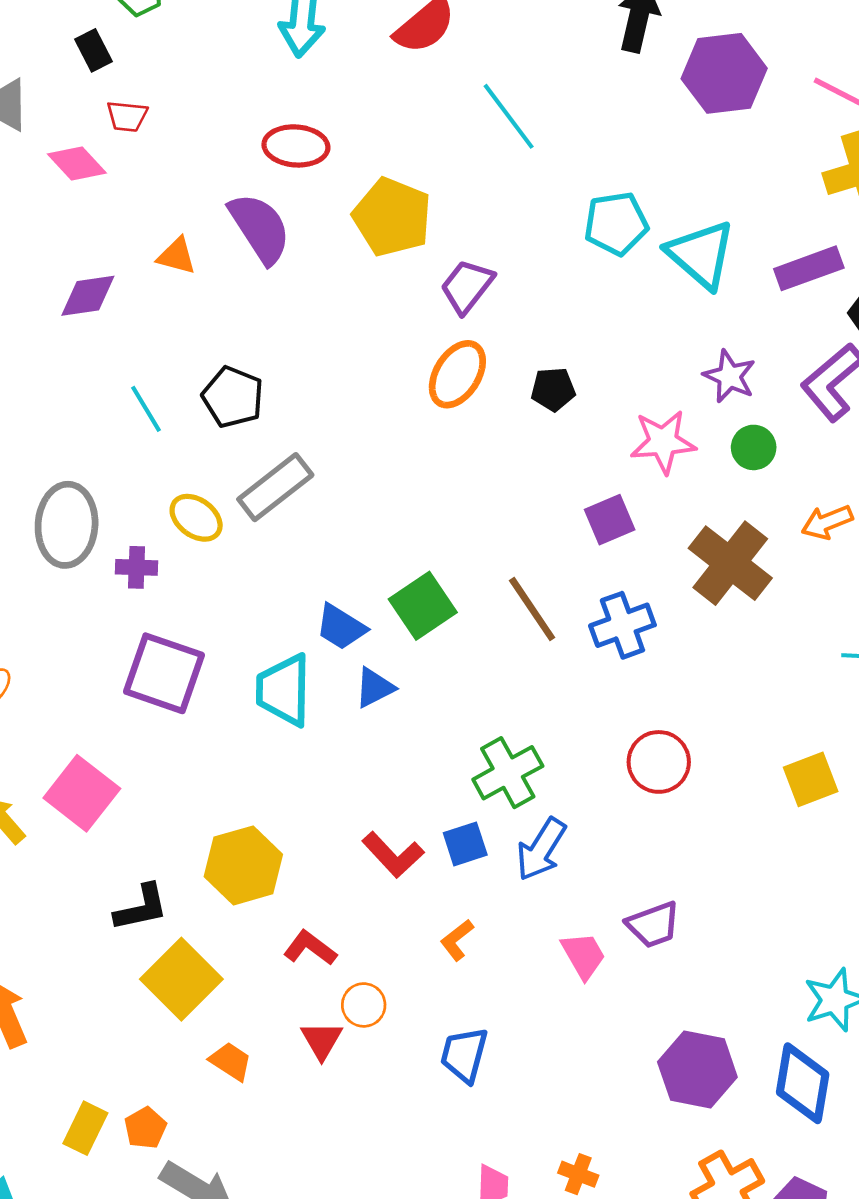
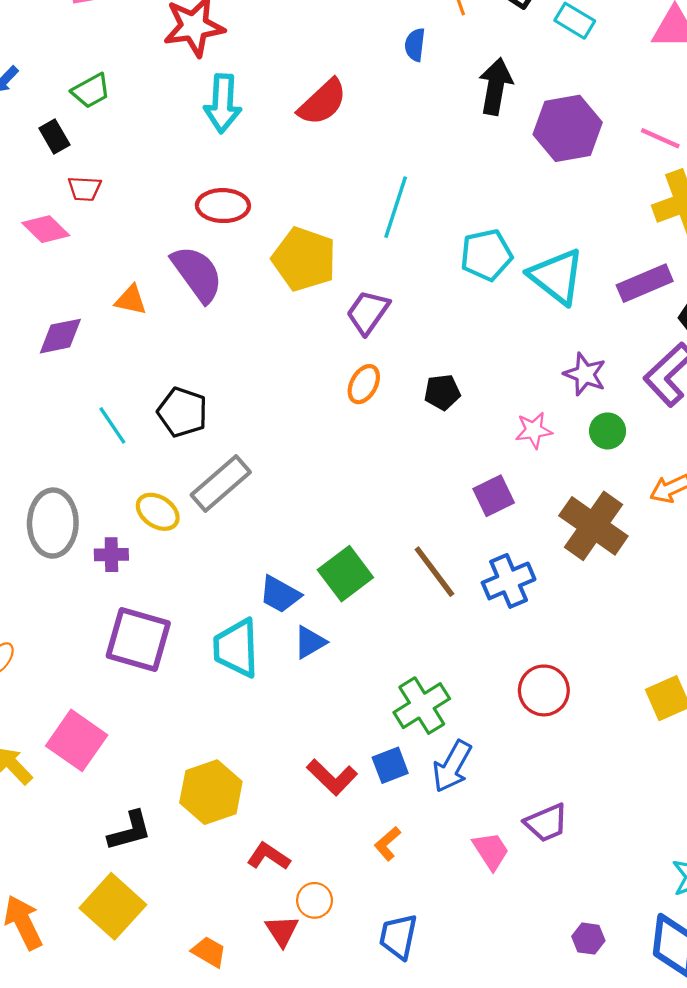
cyan line: (509, 116) -> (396, 207), moved, turned 58
orange ellipse: (457, 374) -> (364, 384), size x0.7
pink star: (663, 442) -> (534, 430), size x0.7
yellow square: (181, 979) -> (113, 906), moved
purple hexagon: (697, 1069) -> (588, 939), size x0.5

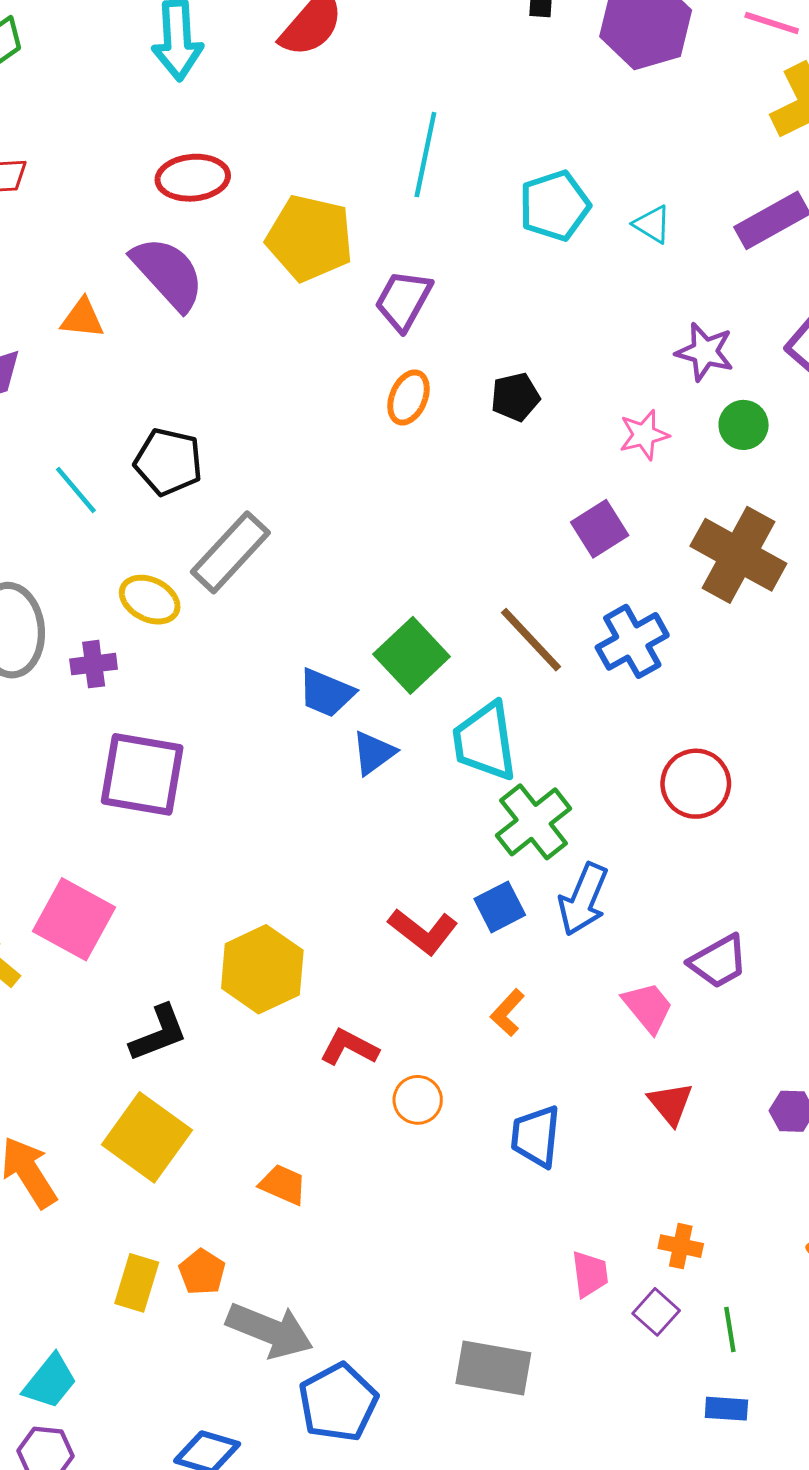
cyan triangle: (557, 276) -> (652, 224), size x0.5
cyan trapezoid: (236, 648) -> (485, 741), moved
red triangle: (282, 931) -> (671, 1104), moved

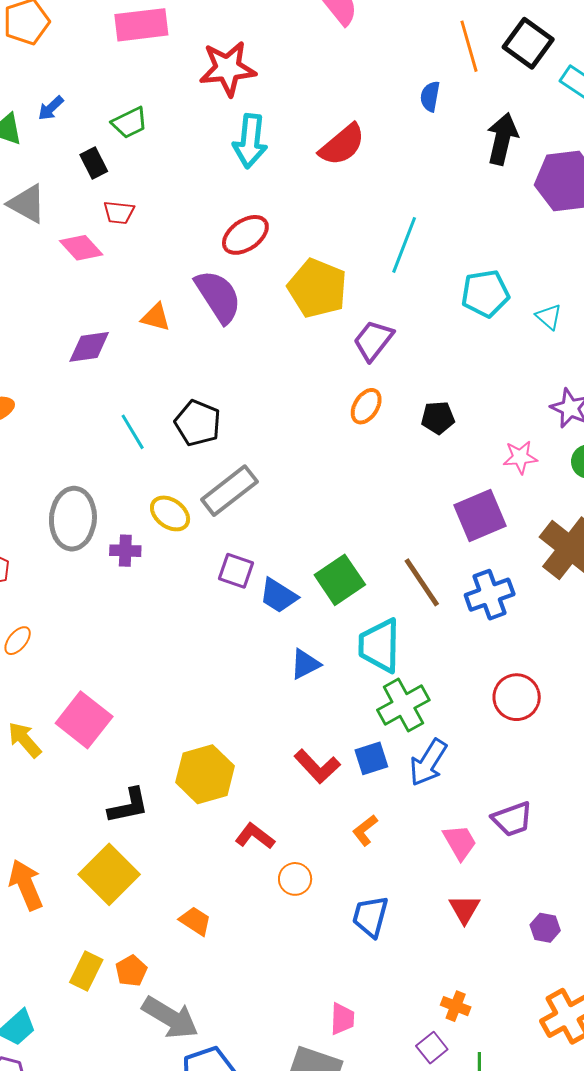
red ellipse: (193, 178) -> (245, 235), turned -39
purple square: (600, 529) -> (480, 515), size x1.4
blue triangle: (374, 753) -> (305, 664), moved
purple square: (142, 774) -> (236, 571), moved, size x0.6
pink trapezoid: (590, 1274) -> (342, 1019), moved

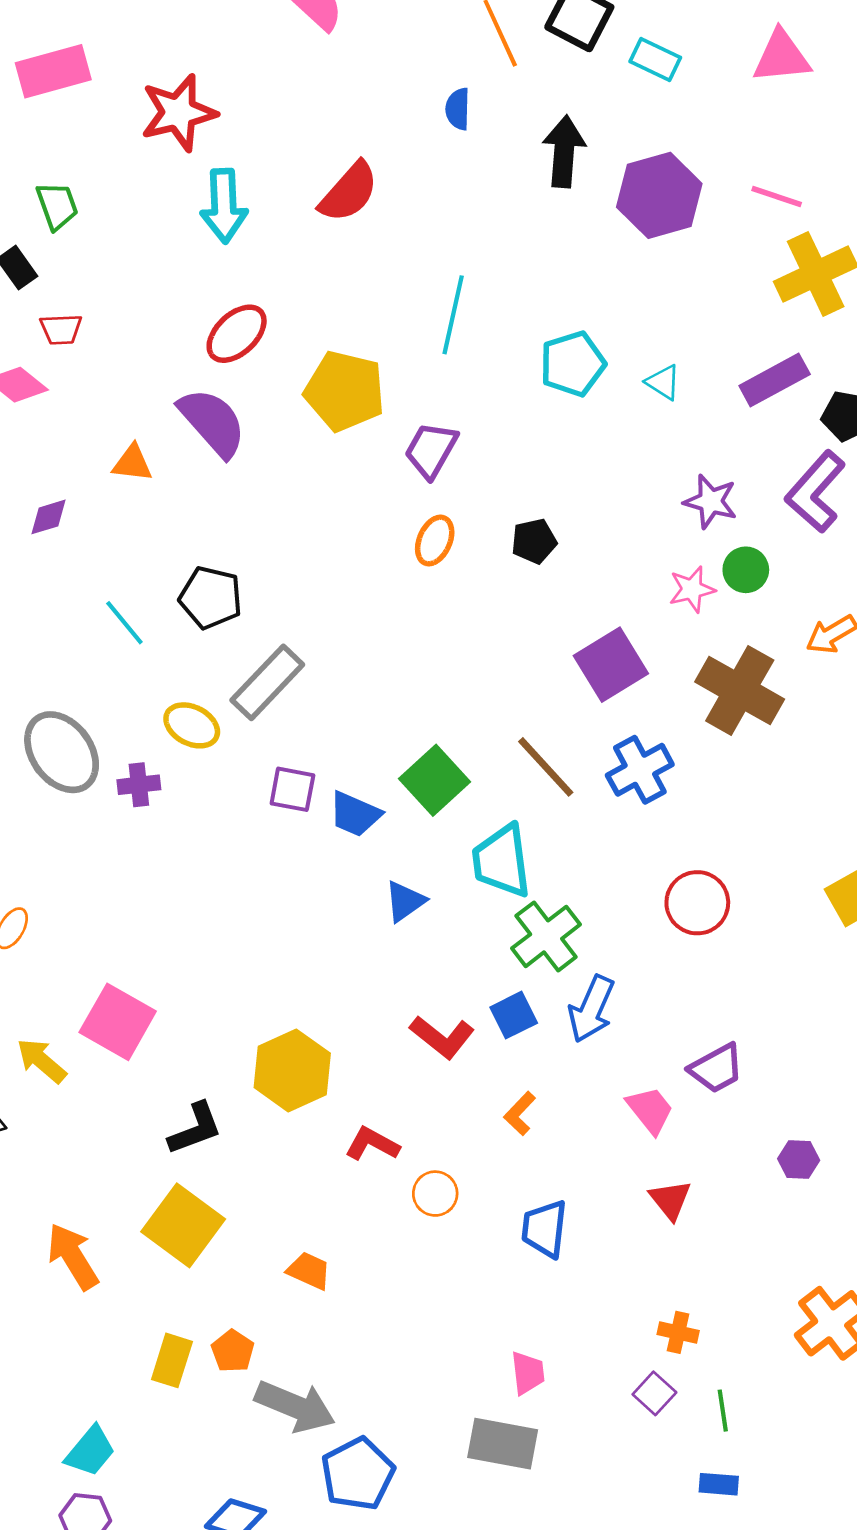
green trapezoid: (130, 123) -> (57, 206), turned -75
purple diamond: (89, 347) -> (49, 517), size x0.7
pink star: (520, 457) -> (692, 589), moved
gray ellipse: (73, 519) -> (62, 752), turned -32
purple hexagon: (545, 928) -> (799, 1159), moved

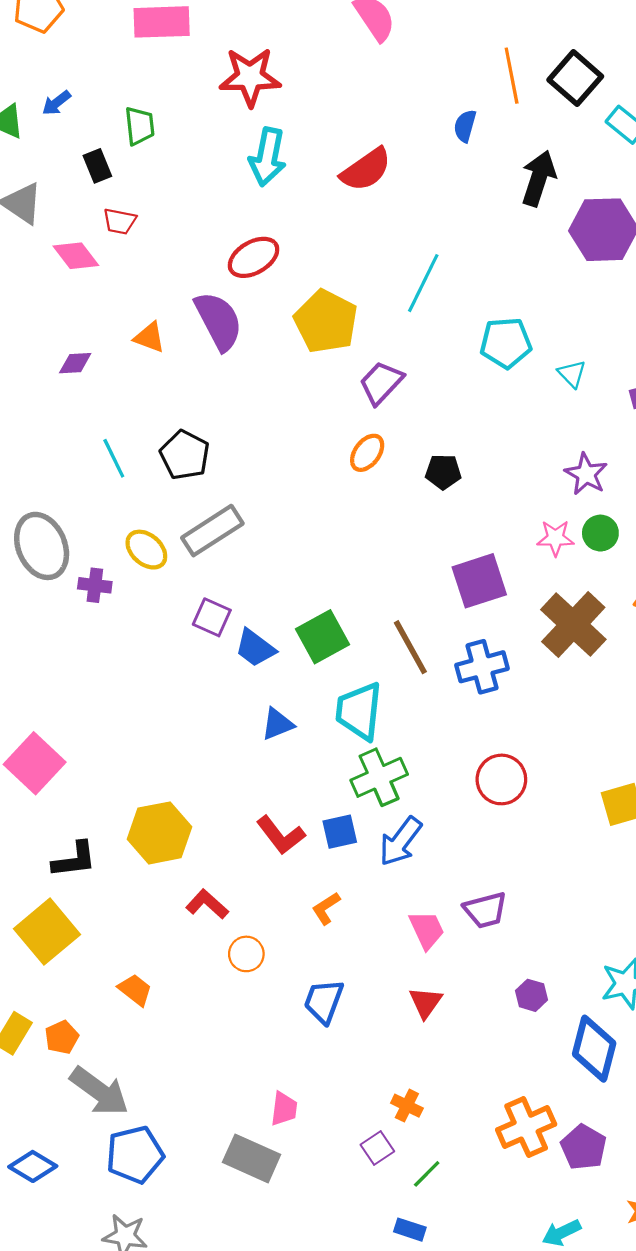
green line: (723, 1411) -> (427, 1174), turned 40

